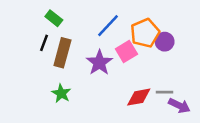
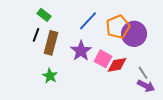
purple circle: (165, 42) -> (134, 34), size x1.6
pink square: (126, 51) -> (103, 59), moved, turned -30
gray line: (165, 92) -> (143, 73), moved, turned 56
red diamond: (139, 97) -> (117, 65), moved

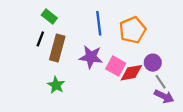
blue line: (88, 21) -> (99, 23), turned -50
purple circle: (134, 34) -> (153, 63), moved, size x0.6
purple star: (81, 51) -> (91, 57), turned -30

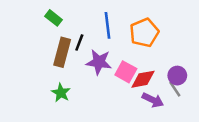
black line: (40, 39) -> (79, 42), moved
purple circle: (153, 63) -> (177, 76), moved
purple arrow: (164, 96) -> (153, 100), moved

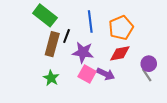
green rectangle: (54, 18) -> (45, 15), size x1.6
pink square: (126, 72) -> (87, 74), moved
red diamond: (143, 79) -> (120, 53), moved
purple arrow: (153, 100) -> (106, 74), moved

